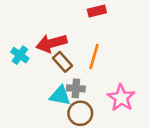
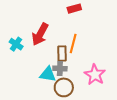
red arrow: (51, 43) -> (40, 34), turned -45
brown rectangle: (63, 62) -> (62, 53), moved, turned 42

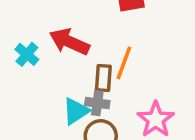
red arrow: (40, 34) -> (69, 42), turned 80
cyan triangle: (48, 74) -> (76, 111), turned -48

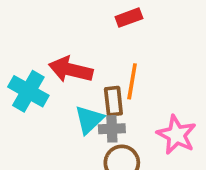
cyan cross: (27, 54) -> (28, 91), size x1.5
cyan triangle: (76, 111) -> (89, 120), moved

